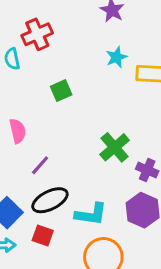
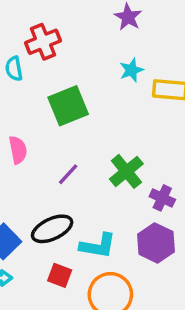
green square: (61, 91) -> (68, 106), size x1.6
purple line: (40, 165) -> (68, 174), moved
red square: (43, 236) -> (60, 275), moved

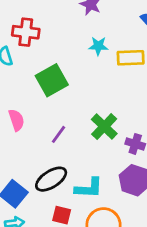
red cross: (43, 42) -> (26, 32), turned 36
cyan star: (131, 70) -> (98, 46), turned 30

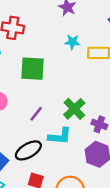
green square: (52, 80) -> (33, 69), turned 30
cyan L-shape: (89, 188) -> (60, 136), moved

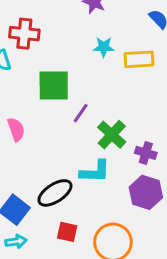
purple line: (36, 114) -> (81, 113), moved

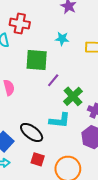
cyan star: (104, 47) -> (62, 39), moved
black ellipse: (55, 193) -> (32, 132), turned 65

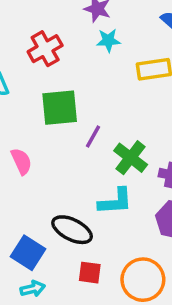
red cross: (20, 24) -> (45, 49), moved, turned -30
cyan star: (62, 39) -> (108, 40), moved

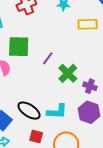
green square: (60, 108) -> (19, 47), moved
cyan L-shape: (115, 201) -> (57, 111), moved

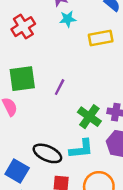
green cross: (68, 73) -> (89, 117), moved

